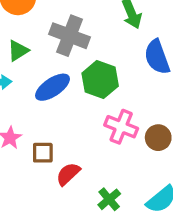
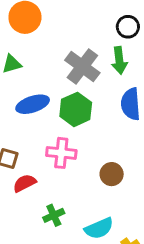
gray cross: (69, 36) -> (82, 66), moved
pink cross: (121, 127) -> (61, 153), moved, turned -32

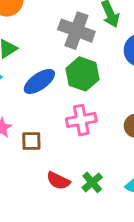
red semicircle: (25, 183) -> (58, 181), moved, turned -110

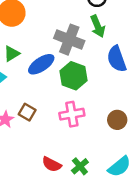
blue ellipse: (39, 81) -> (41, 64), moved
brown square: (31, 141) -> (27, 112), moved, turned 30

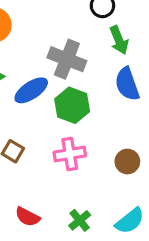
green arrow: (98, 26) -> (119, 40), moved
red semicircle: (52, 164) -> (27, 217), moved

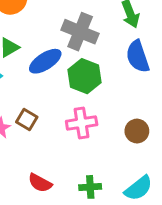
green cross: (80, 220) -> (90, 187), turned 35

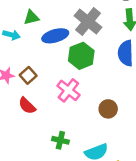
pink cross: (82, 123) -> (68, 90), turned 30
red semicircle: (40, 183) -> (27, 106), moved

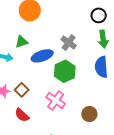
gray cross: (88, 22) -> (69, 43), size x0.7

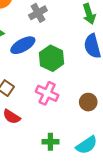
gray cross: (69, 43) -> (38, 13), moved, turned 35

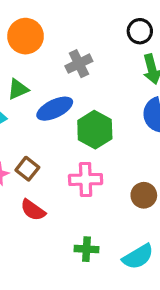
pink cross: (47, 93) -> (86, 179), turned -30

